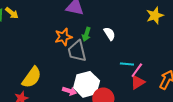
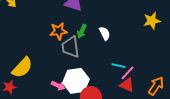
red triangle: (138, 82) -> (127, 85), turned 49

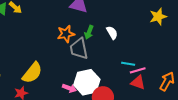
pink line: (128, 73) -> (138, 70), turned 35

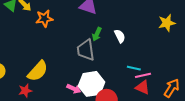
orange star: (66, 34) -> (44, 18), moved

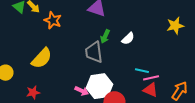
orange star: (44, 18) -> (53, 20), turned 30
white semicircle: (120, 36) -> (128, 38), turned 72
yellow semicircle: (38, 71) -> (42, 58), moved

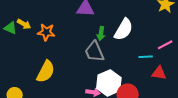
white semicircle: (128, 38) -> (124, 29), size x1.6
pink line: (151, 78) -> (165, 45), moved

